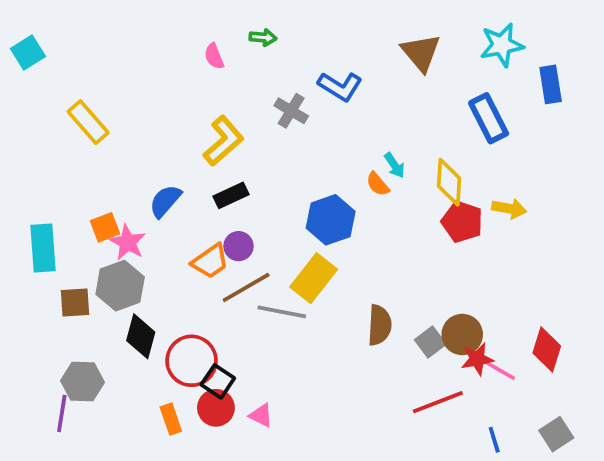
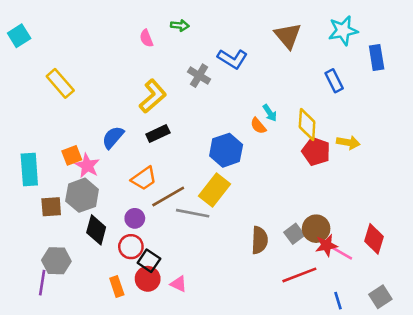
blue rectangle: (489, 118) -> (334, 81), size x0.7
purple circle: (239, 246) -> (135, 218), moved
brown semicircle: (380, 325) -> (260, 240), moved
red circle: (192, 361) -> (131, 247), size x0.7

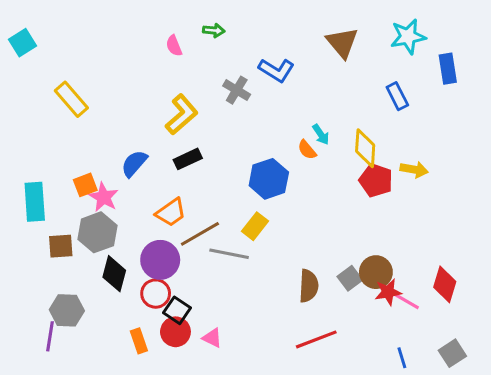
yellow rectangle: (215, 190) -> (255, 226), size x0.7
purple circle: (135, 218) -> (160, 260), size x1.6
red line: (299, 275) -> (316, 339), moved

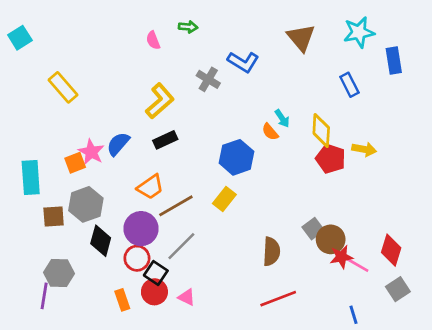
pink star: (104, 197) -> (91, 152), moved
gray line: (229, 254) -> (181, 246), moved, turned -56
gray square: (350, 278) -> (313, 229), moved
gray square: (452, 353) -> (398, 289), moved

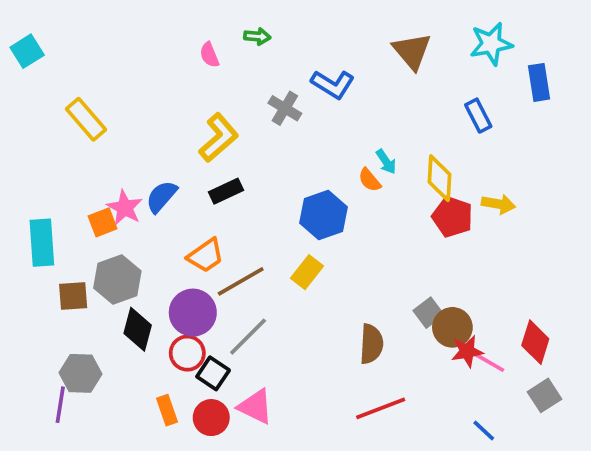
red circle: (154, 292) -> (211, 418), moved
pink triangle: (187, 297) -> (255, 407), size x1.5
blue line: (353, 315) -> (484, 430), turned -30

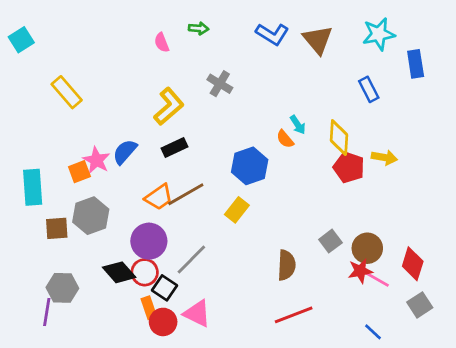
blue L-shape: (333, 84) -> (272, 34), moved
brown line: (241, 281) -> (186, 194), moved
brown circle: (452, 327) -> (367, 248), moved
black diamond: (138, 329) -> (119, 272), moved, turned -56
orange rectangle: (167, 410) -> (149, 308), moved

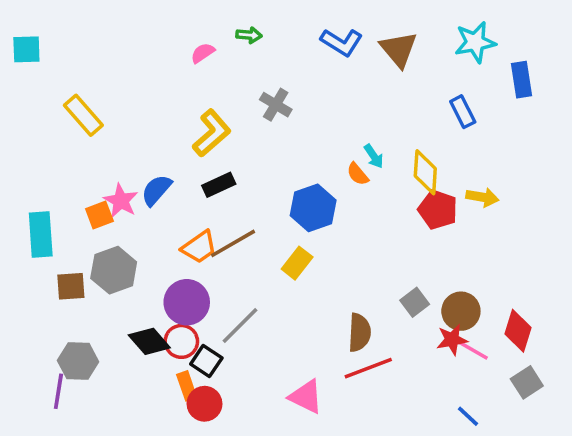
cyan square: (21, 40) -> (26, 49), turned 30
pink semicircle: (162, 43) -> (203, 53), turned 78
pink triangle: (197, 313) -> (306, 397), moved
red line: (294, 315) -> (368, 368), moved

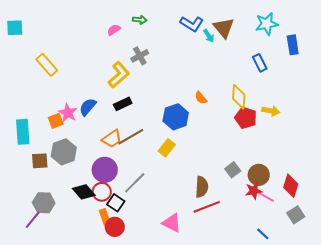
gray cross: (276, 105) -> (140, 56), moved, turned 30
cyan arrow: (374, 156) -> (209, 36), moved
purple line: (58, 391) -> (33, 220), turned 30

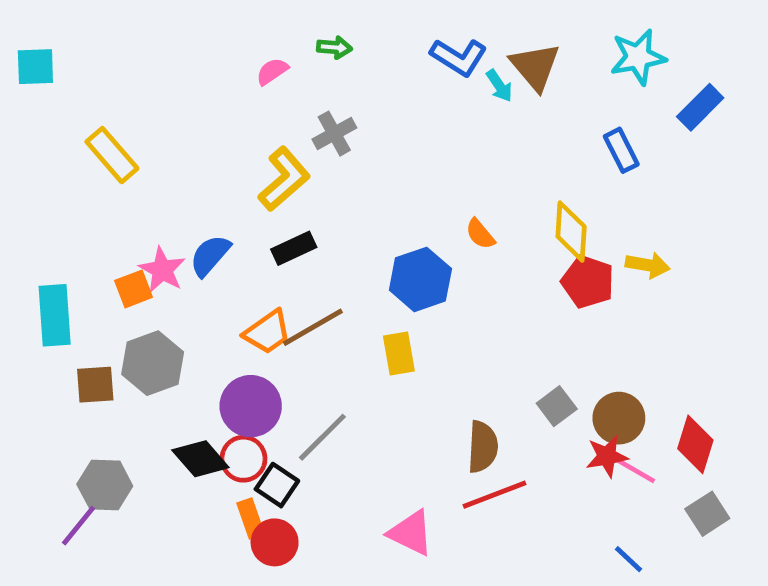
blue rectangle: (293, 45) -> (700, 107), turned 54
yellow rectangle: (167, 148) -> (399, 354), turned -48

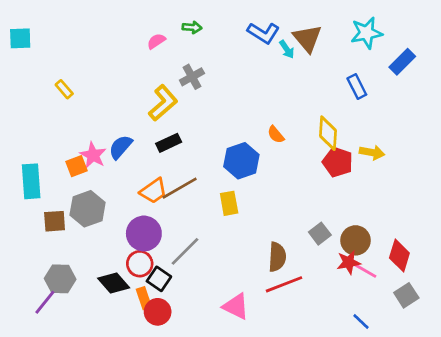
yellow rectangle: (112, 155) -> (64, 89), size x0.6
black diamond: (200, 459) -> (114, 283), moved

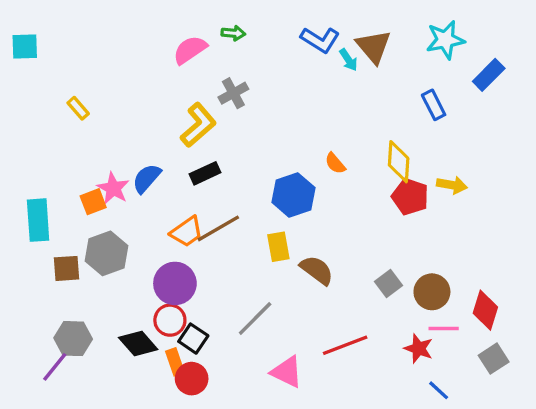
pink semicircle: (156, 41) -> (190, 50), size x1.5
gray line: (185, 251) -> (255, 318), moved
brown semicircle: (277, 257) -> (317, 270), moved, turned -56
red star: (349, 262) -> (419, 349), moved, turned 30
pink line: (365, 271) -> (444, 329), turned -30

